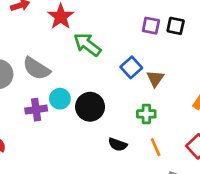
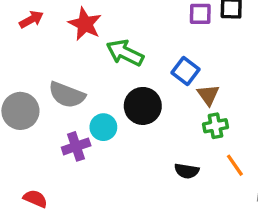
brown triangle: (155, 78) -> (208, 95), moved
black circle: (90, 107) -> (143, 106), moved

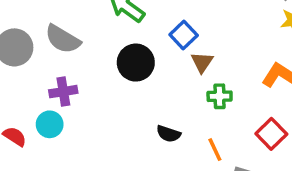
green cross: (215, 126) -> (220, 96), moved
cyan circle: (103, 127) -> (50, 124), moved
orange line: (235, 165) -> (215, 150), moved

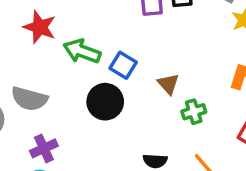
blue square: (184, 35) -> (123, 65), moved

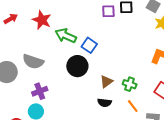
brown triangle: (168, 84) -> (106, 81), moved, turned 32
green cross: (194, 112) -> (130, 84), moved, turned 32

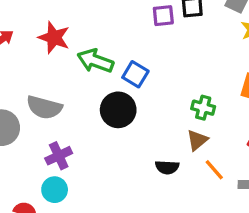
brown triangle: (106, 81) -> (197, 140), moved
green cross: (130, 84) -> (203, 108), moved

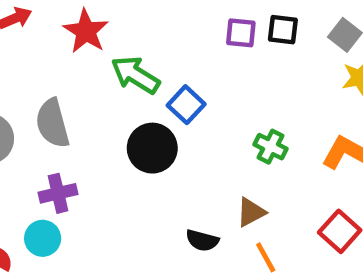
gray semicircle: (44, 107) -> (52, 123), turned 48
green cross: (203, 108) -> (270, 147), moved

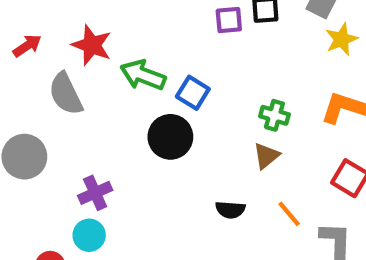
gray semicircle: (52, 123) -> (66, 94), moved
brown triangle: (251, 212) -> (266, 156), moved

